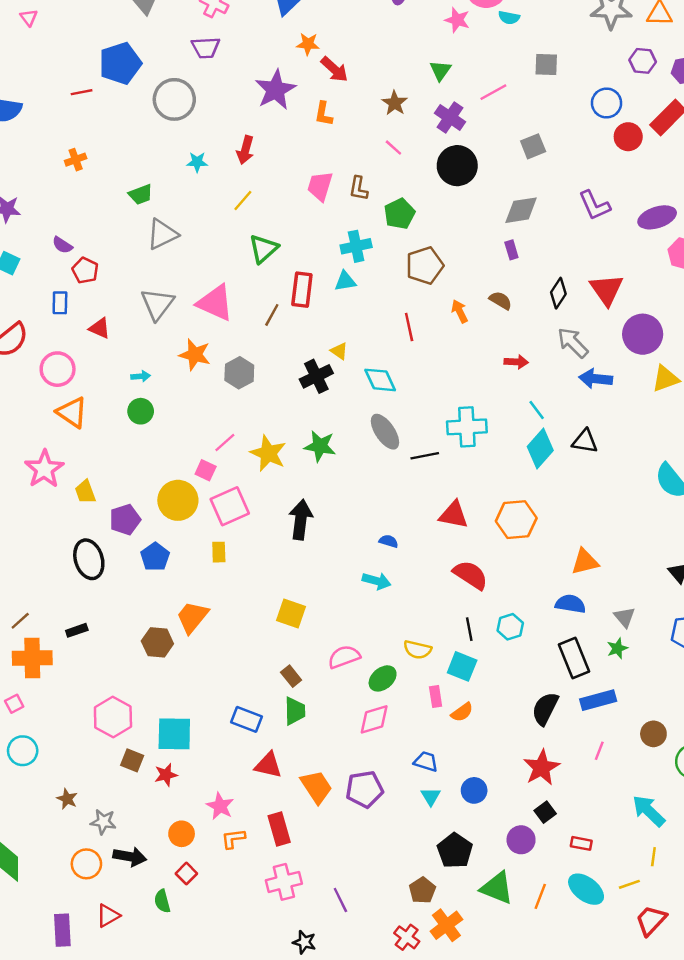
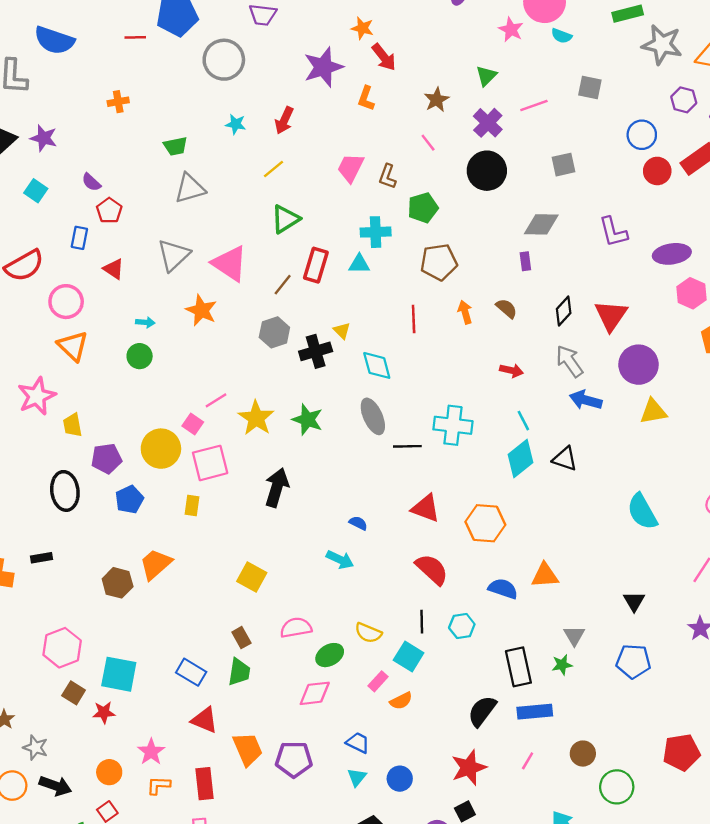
gray hexagon: (239, 373) -> (274, 332), moved
blue semicircle: (570, 604) -> (503, 589), moved
pink rectangle: (436, 697) -> (378, 681), turned 42

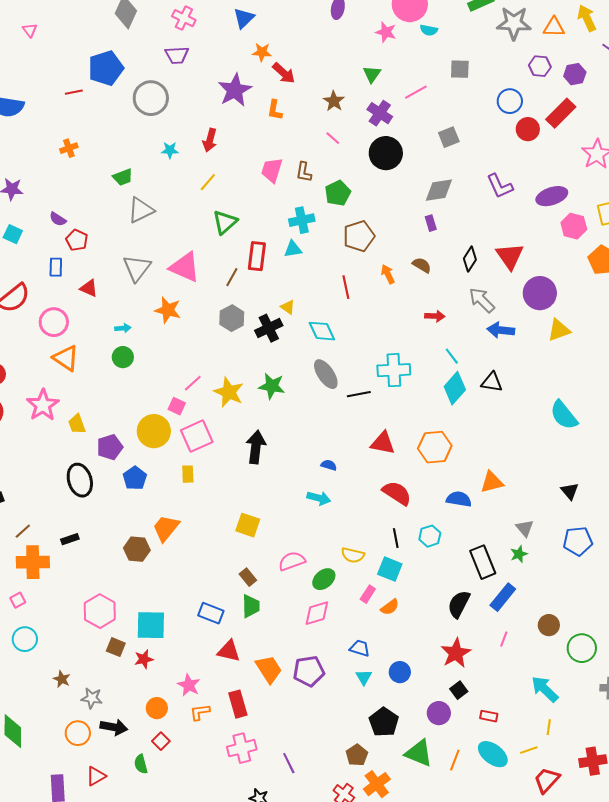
blue rectangle: (535, 712) -> (503, 597), turned -36

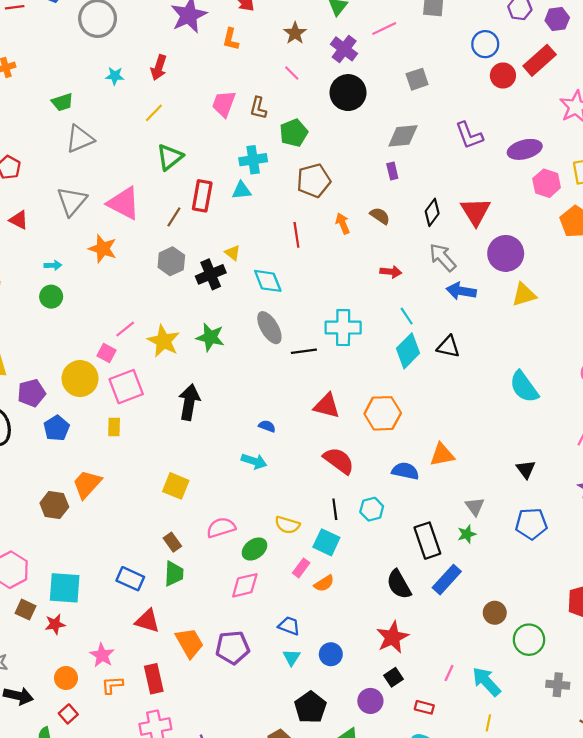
black semicircle: (459, 604) -> (399, 584), turned -60
pink line: (504, 639) -> (449, 673), moved

